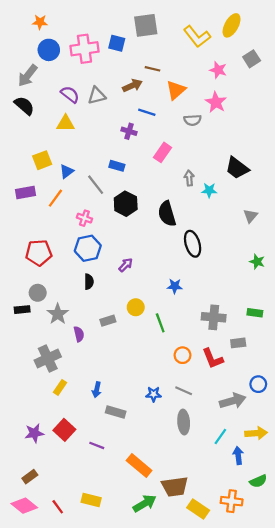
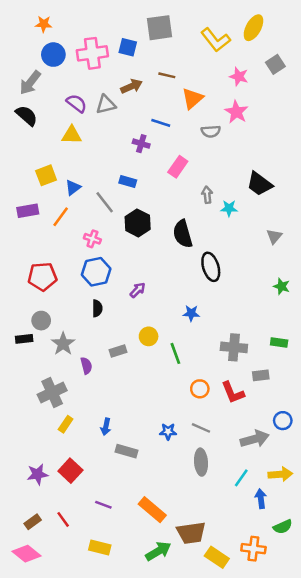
brown arrow: (132, 86) -> (131, 86), moved
purple line: (97, 445) -> (103, 505), moved
red line: (58, 507) -> (63, 519), moved

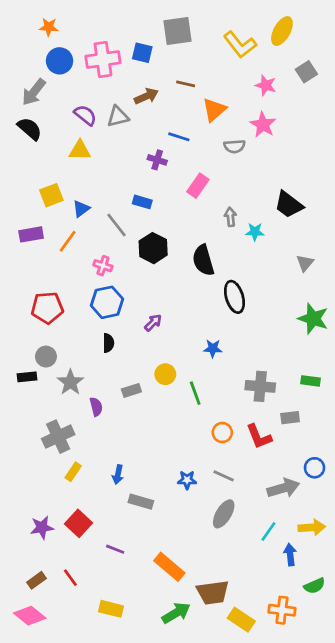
green star: (282, 286) -> (313, 319), size x1.6
gray ellipse: (201, 462) -> (224, 514), turned 35
purple line: (103, 505) -> (115, 549), moved

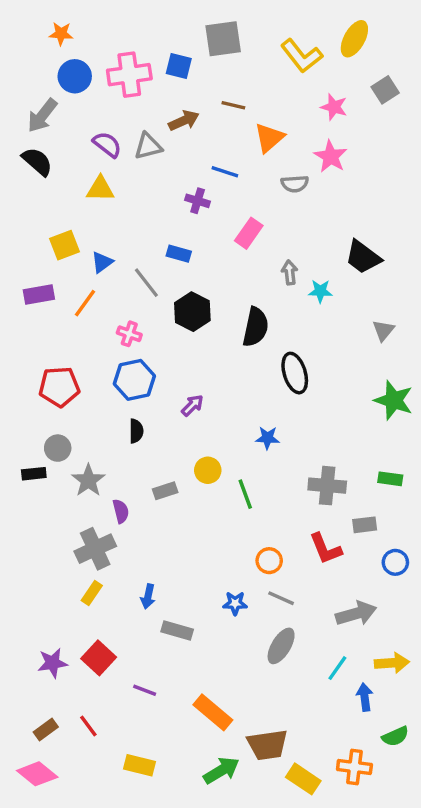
black semicircle: (203, 260) -> (256, 327), turned -152
orange circle: (222, 432) -> (269, 561), moved
gray cross: (58, 437) -> (95, 549), moved
blue circle: (315, 468) -> (395, 562), moved

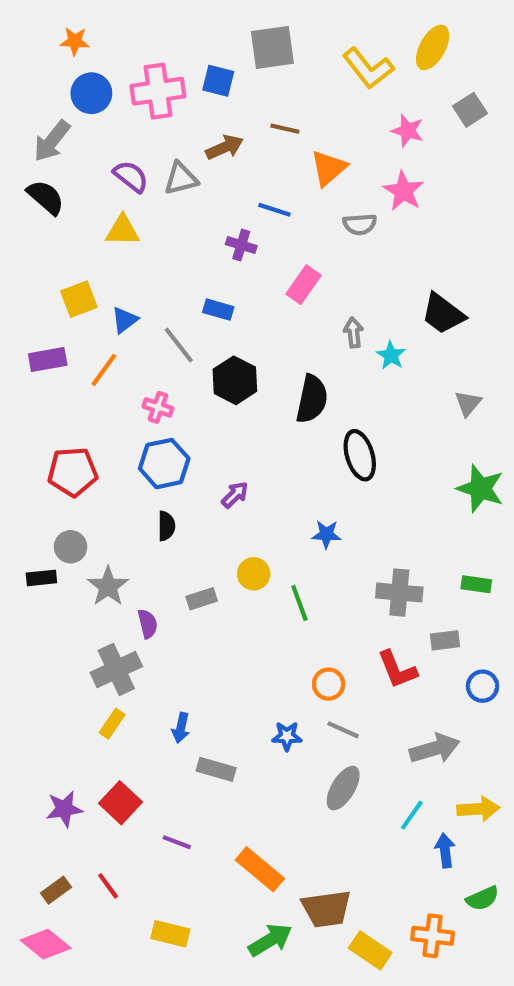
cyan star: (320, 291) -> (391, 355), turned 30

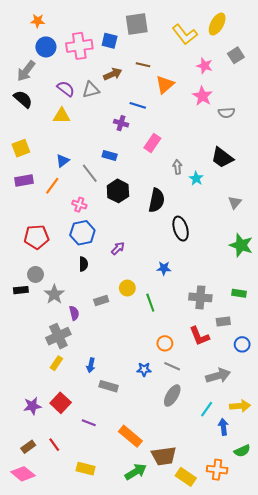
gray semicircle: (360, 224) -> (226, 113), moved
yellow square: (79, 299) -> (21, 148), moved

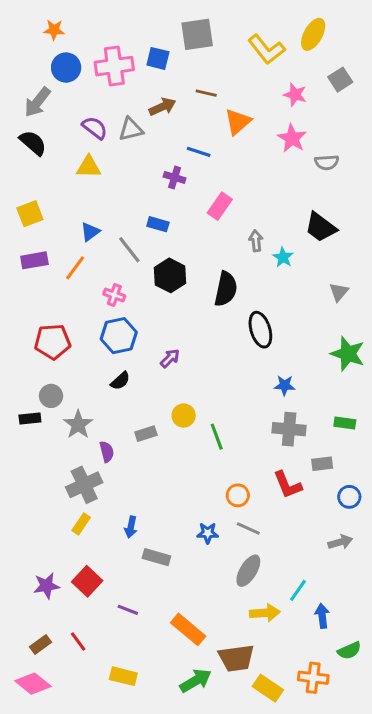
black semicircle: (83, 264) -> (120, 381), turned 48
blue star: (164, 268) -> (285, 385), moved
gray arrow: (218, 376) -> (340, 542), moved, size x0.7
yellow arrow: (240, 406) -> (265, 613), moved

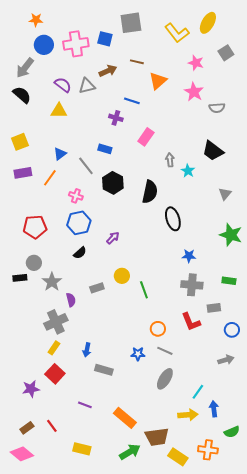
red square: (87, 581) -> (55, 374), moved
yellow arrow: (265, 613) -> (188, 415), moved

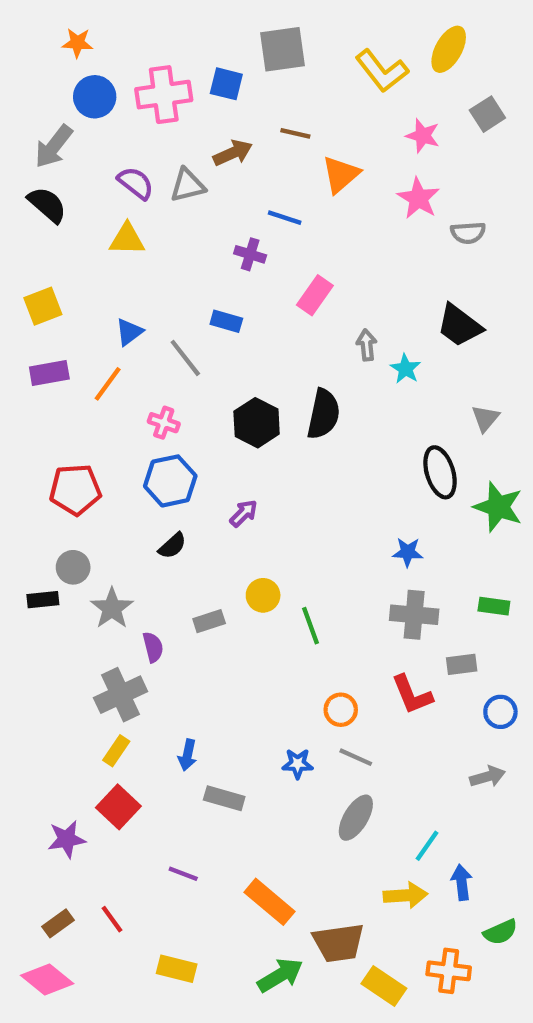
black hexagon: (113, 183) -> (257, 423), moved
black ellipse: (173, 219) -> (440, 472), moved

